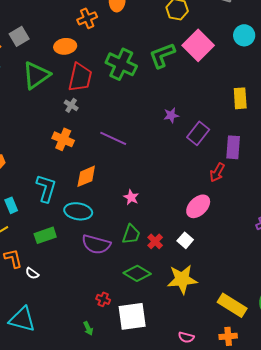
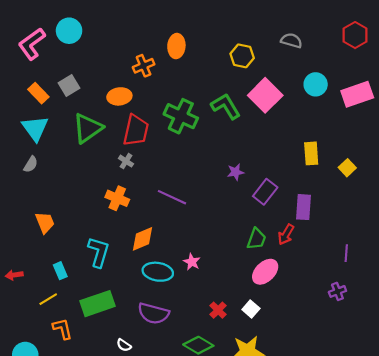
green L-shape: (162, 55) -> (226, 106), turned 80
cyan ellipse: (78, 211) -> (158, 272), moved
green trapezoid: (131, 234) -> (256, 239), moved
green rectangle: (45, 235) -> (98, 304), size x1.4
white semicircle: (32, 273) -> (124, 345), moved

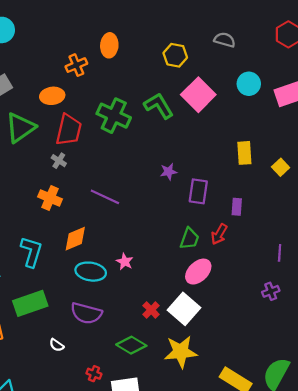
purple rectangle: (265, 192) -> (198, 191), turned -30
purple rectangle: (304, 207) -> (237, 207), size x0.7
white square: (251, 309) -> (184, 309), size x1.8

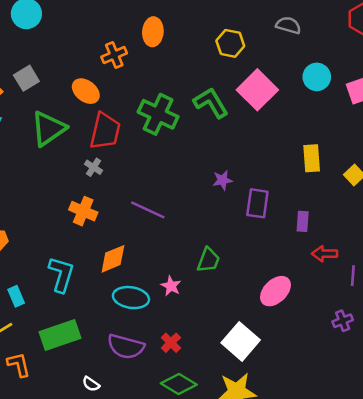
orange ellipse: (52, 96) -> (86, 91), turned 45
red arrow: (219, 234) -> (325, 254), moved, turned 60
green trapezoid: (189, 239) -> (208, 260), moved
pink ellipse: (198, 272) -> (275, 291), moved
red cross: (151, 310) -> (171, 343), moved

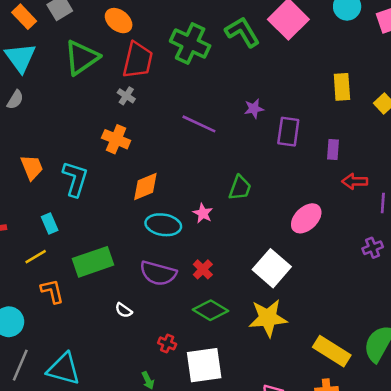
purple line: (148, 210) -> (199, 124), moved
cyan L-shape: (61, 274) -> (75, 179), moved

